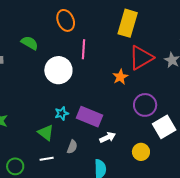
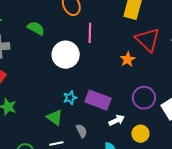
red triangle: (141, 58) -> (148, 40), turned -44
purple circle: (145, 105) -> (144, 98), moved
gray semicircle: (72, 147) -> (82, 131), turned -48
yellow circle: (141, 152) -> (140, 134), moved

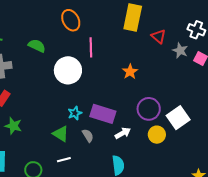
red triangle: (148, 40) -> (159, 36), moved, size x0.6
gray semicircle: (82, 131) -> (88, 136), moved
yellow circle: (140, 134) -> (157, 135), moved

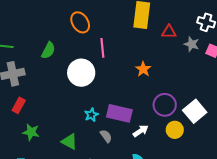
red triangle: (159, 36) -> (169, 32), turned -35
green semicircle: (37, 46) -> (48, 50), turned 96
green triangle: (61, 134) -> (69, 142), moved

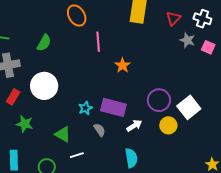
red triangle: (169, 32) -> (173, 18), moved, turned -49
orange star: (143, 69) -> (123, 65), moved
white circle: (81, 73) -> (44, 86), moved

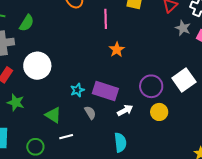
pink line: (98, 42) -> (106, 19), moved
green semicircle: (44, 43) -> (27, 23), moved
white square: (189, 107) -> (184, 80), moved

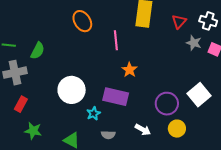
white circle: (37, 66) -> (72, 90), moved
purple rectangle: (105, 91) -> (116, 97), moved
white arrow: (125, 110) -> (143, 130), turned 63
gray semicircle: (90, 113) -> (108, 135), turned 128

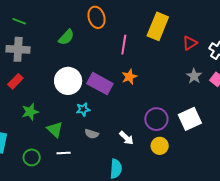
gray star: (194, 43) -> (194, 76), moved
green semicircle: (38, 51) -> (66, 37), moved
purple rectangle: (116, 97) -> (100, 84), moved
green star: (33, 131) -> (30, 112), moved, turned 30

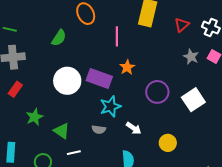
cyan star: (83, 109) -> (110, 106), moved, size x1.5
purple circle: (156, 119) -> (157, 92), moved
yellow circle: (160, 146) -> (168, 143), moved

